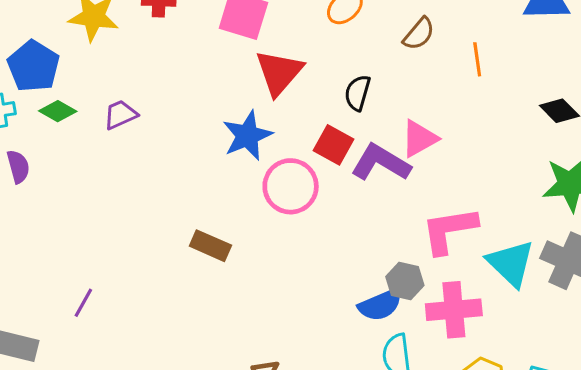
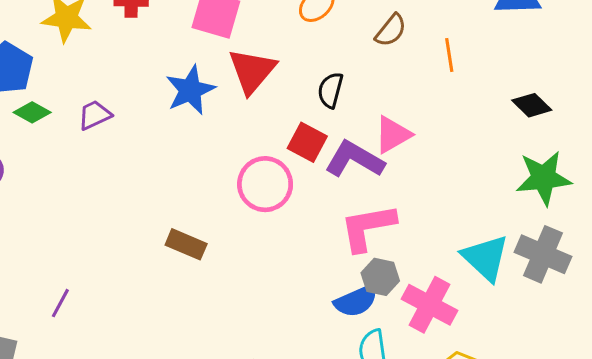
blue star: (247, 136) -> (190, 90), moved
pink L-shape: (449, 230) -> (368, 227), moved
pink cross: (454, 310) -> (429, 305), turned 34

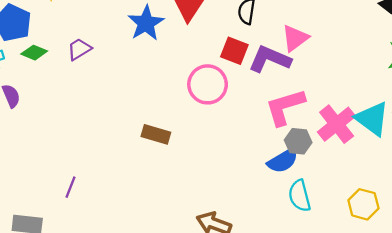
pink cross: (429, 305) -> (337, 124), moved, turned 30

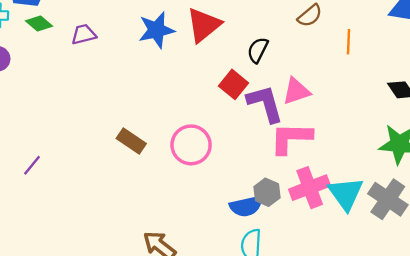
purple L-shape: (270, 59) -> (265, 104), turned 33
pink circle: (208, 84) -> (191, 145), moved
pink L-shape: (285, 107) -> (291, 138), moved

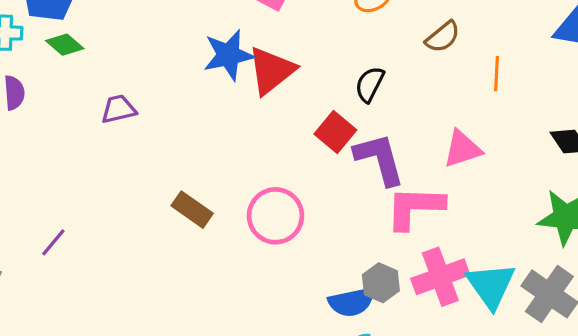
red triangle: (204, 25) -> (271, 71), moved
purple trapezoid: (84, 34) -> (119, 109), moved
pink triangle: (296, 91) -> (462, 149), moved

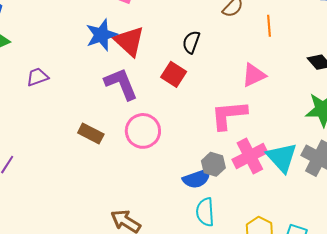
red triangle: (271, 71) -> (129, 41), turned -32
purple L-shape: (379, 159) -> (121, 84), moved

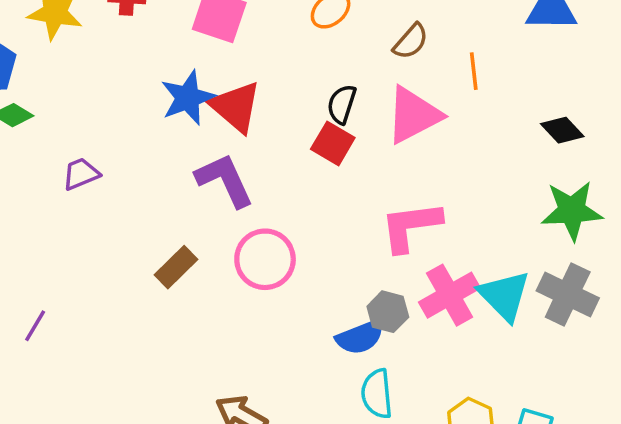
red square: (174, 74) -> (333, 143), moved
pink triangle: (254, 75) -> (413, 115), moved, size x1.4
brown rectangle: (91, 133) -> (176, 267), turned -70

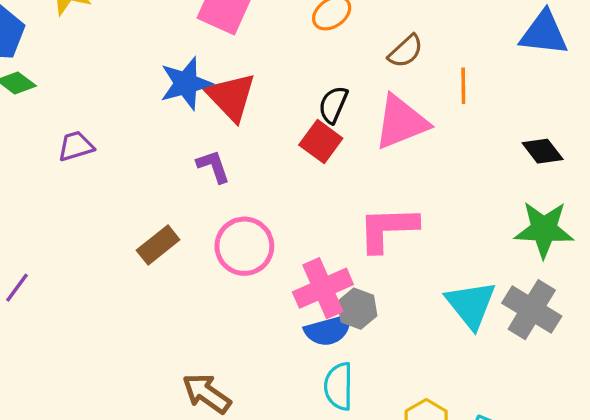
purple L-shape: (225, 180) -> (213, 166), size x0.6
pink cross: (450, 295) -> (323, 288), moved

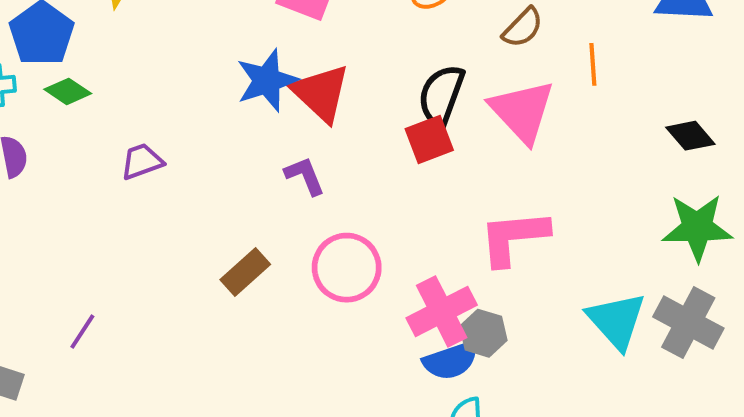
black semicircle: (333, 105) -> (441, 95), size x1.4
pink triangle: (401, 122) -> (522, 111), turned -48
red square: (321, 142) -> (429, 140), turned 36

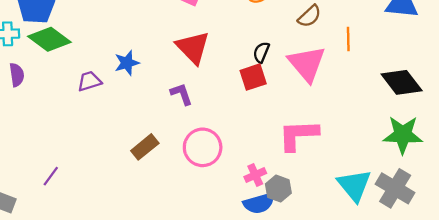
blue star: (267, 80) -> (127, 63), moved, size x0.7
green diamond: (68, 91) -> (49, 39), size x1.6
black semicircle: (441, 95) -> (261, 52), size x0.6
black diamond: (690, 136) -> (402, 82), size x1.5
pink cross: (442, 311) -> (255, 175), size x0.6

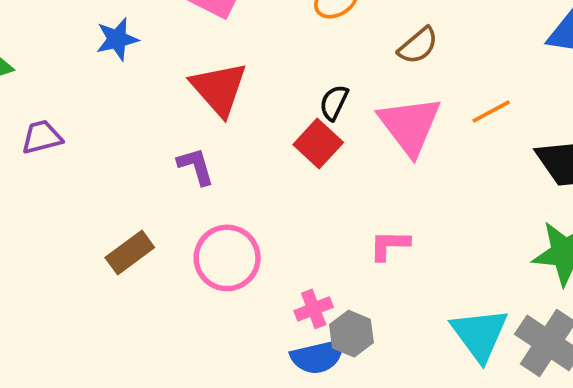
orange line: (348, 39) -> (491, 111), moved, turned 60
blue star: (127, 63) -> (117, 39), moved
red square: (253, 77) -> (318, 144), turned -32
pink L-shape: (298, 135) -> (389, 245), size x0.6

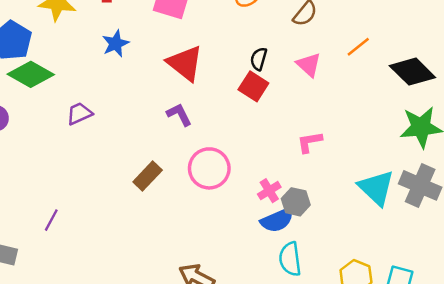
pink triangle: (410, 125) -> (309, 65), size x0.6

